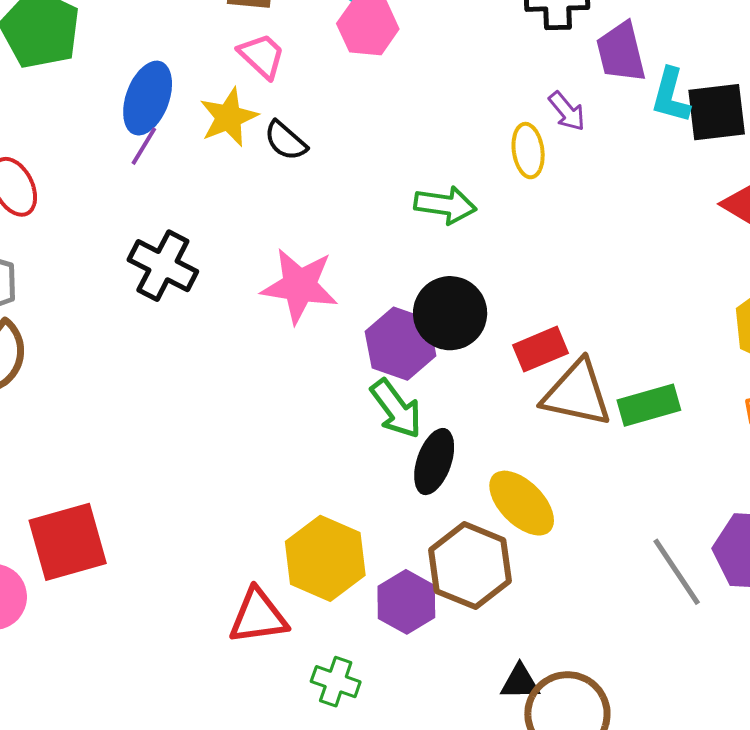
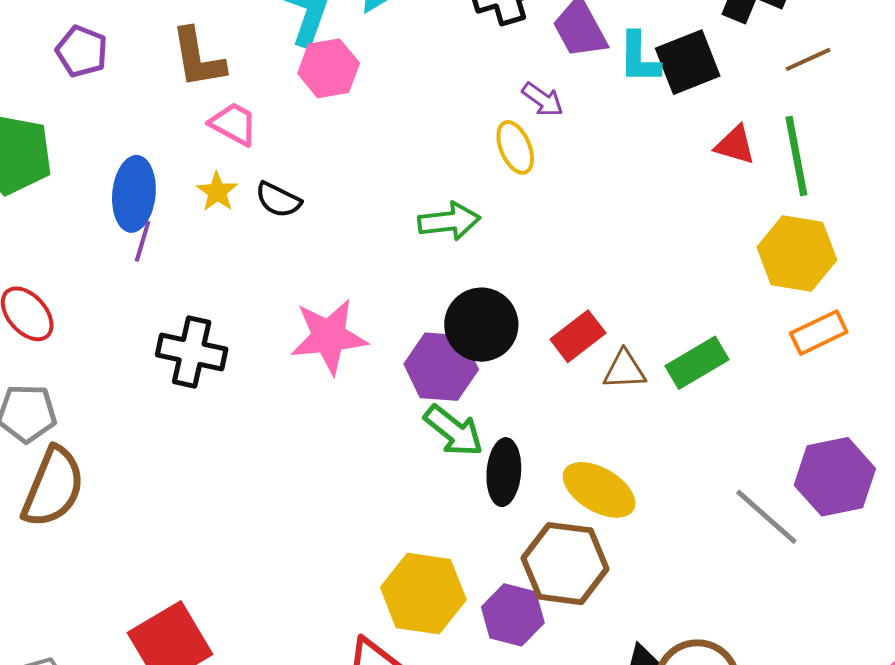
yellow star: (229, 117) -> (217, 192), size x0.7
brown triangle: (577, 393) -> (624, 370), size x0.6

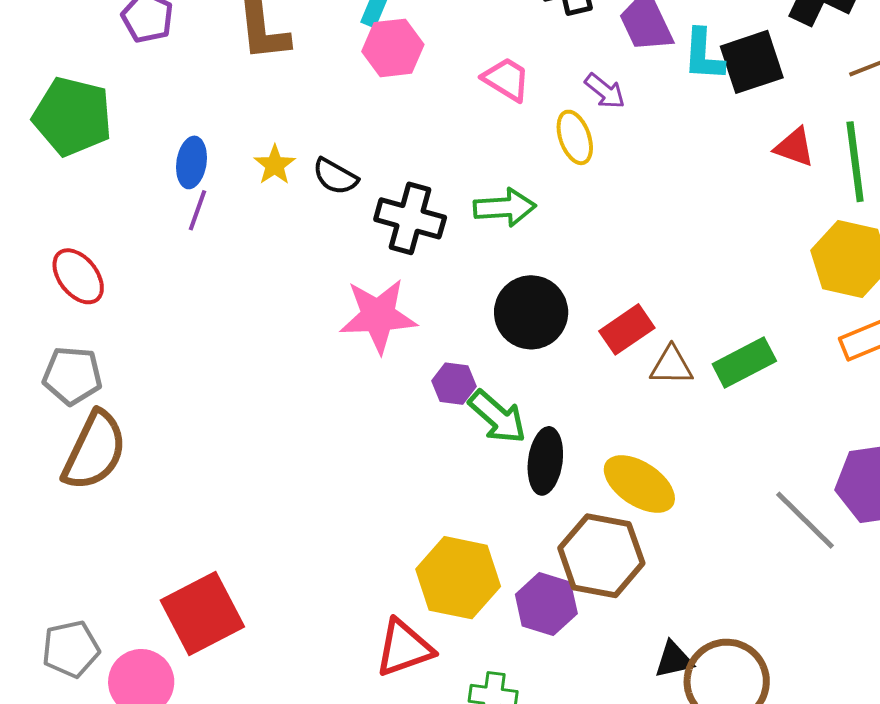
pink trapezoid: (234, 124) -> (506, 79), moved
blue ellipse: (134, 194) -> (191, 162), size x0.7
black cross: (192, 352) -> (410, 218), moved
purple hexagon: (441, 367) -> (454, 384), moved, size x0.6

